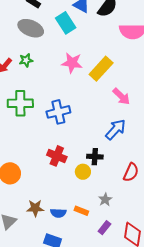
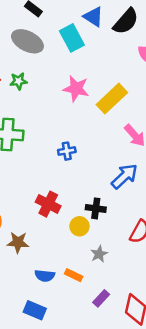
blue cross: (58, 112) -> (67, 151), moved, size x0.6
gray star: (105, 200) -> (99, 254), moved
brown star: (35, 208) -> (18, 242), moved

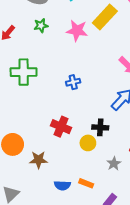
green star: (19, 81) -> (41, 26), moved
yellow rectangle: (112, 99) -> (105, 17), moved
gray star: (99, 254) -> (114, 163), moved

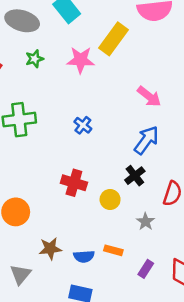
blue cross: (73, 82) -> (83, 125), turned -32
black cross: (100, 127) -> (135, 176), moved, turned -35
brown star: (38, 160) -> (50, 249), moved

